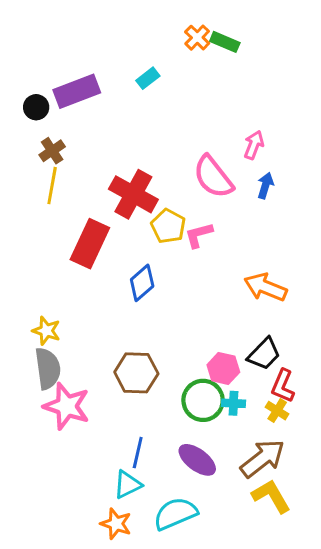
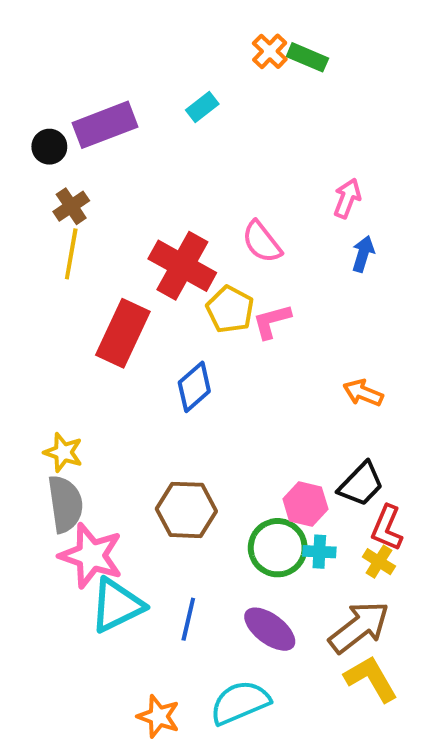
pink semicircle: (213, 177) -> (262, 242), moved, size x0.7
orange arrow: (265, 287) -> (363, 393), size x0.7
cyan triangle: (128, 485) -> (117, 605), moved, size x1.4

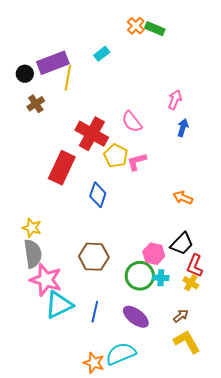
yellow line: (71, 254) -> (68, 78), moved
blue diamond: (194, 387) -> (98, 195), turned -30
brown arrow: (359, 627) -> (181, 316), size x0.5
orange star: (159, 716) -> (94, 363), moved

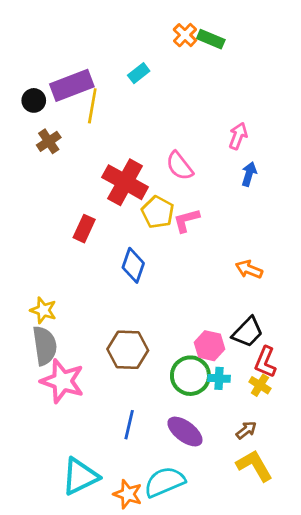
red rectangle: (62, 168) -> (84, 229), size x0.6
cyan triangle: (59, 305) -> (80, 476), moved

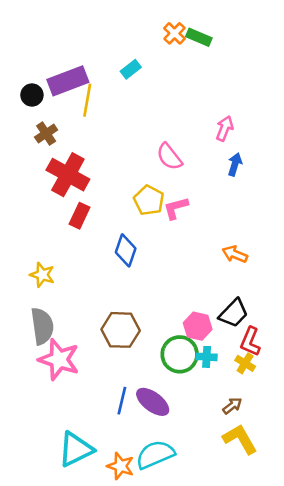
red cross: (125, 182) -> (68, 175), moved
yellow star: (43, 310) -> (42, 275), moved
purple ellipse: (185, 432) -> (153, 402), moved

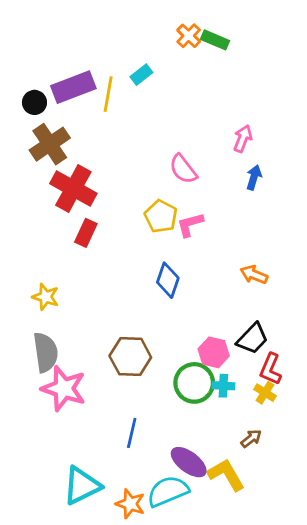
yellow line: (87, 100) -> (108, 94), moved
brown cross: (46, 134) -> (50, 144), size x1.6
blue diamond: (126, 250) -> (168, 280), moved
purple ellipse: (153, 402) -> (189, 462), moved
yellow L-shape: (240, 439) -> (226, 475), moved

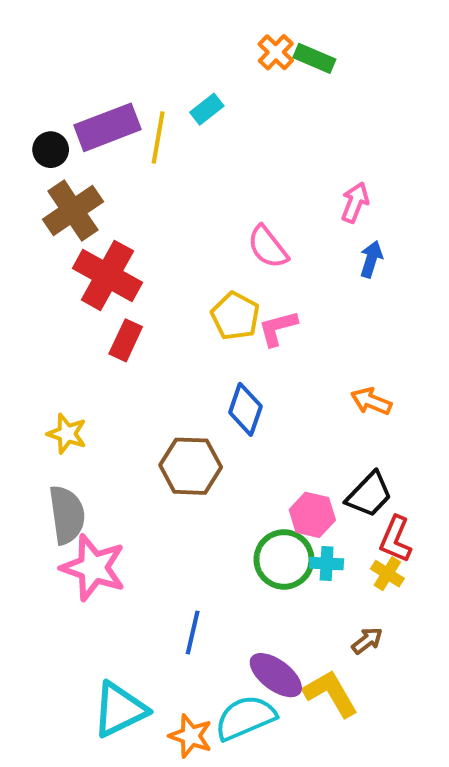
brown hexagon: (130, 357) -> (191, 466), moved

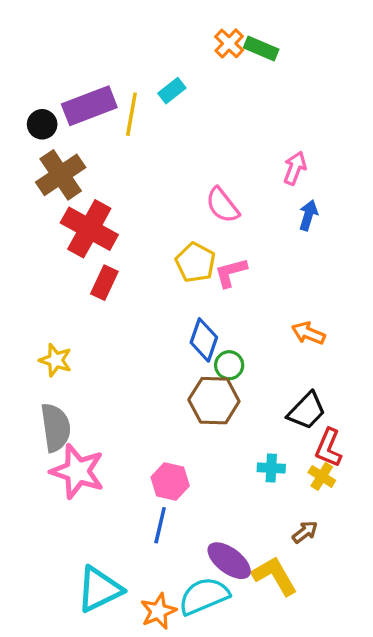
brown hexagon: (191, 466) -> (214, 401), moved
pink hexagon: (312, 515) -> (170, 481), moved
green circle: (284, 559) -> (229, 365), moved, size x0.6
orange star: (191, 736) -> (158, 611), turned 30

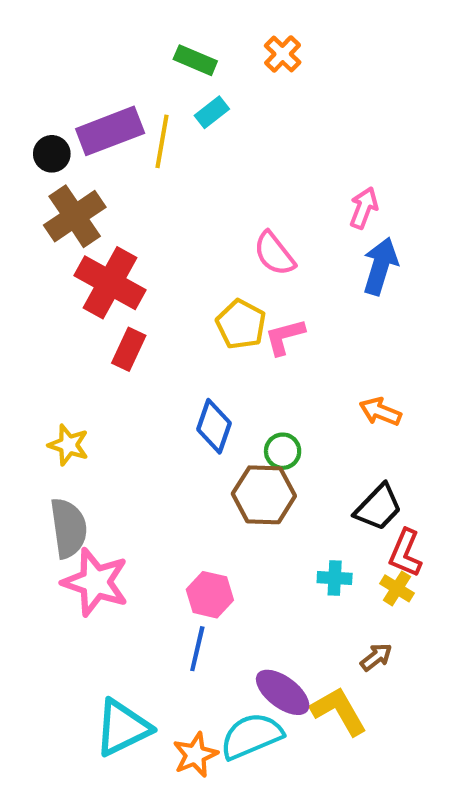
green rectangle: (261, 48) -> (195, 60), moved
blue arrow: (308, 215) -> (380, 266), size x1.5
blue diamond: (204, 340) -> (214, 426), moved

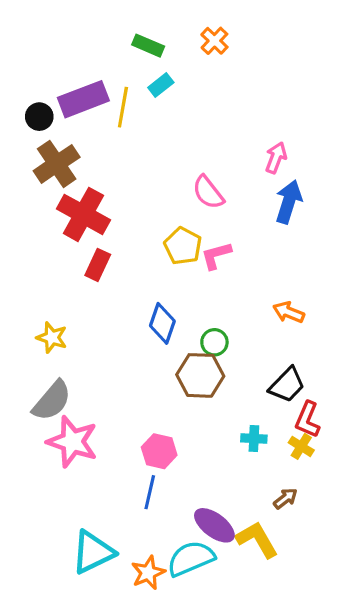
gray semicircle: (68, 528) -> (52, 401), turned 48

